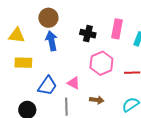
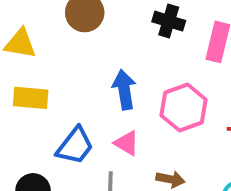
black cross: (88, 34) -> (169, 21), moved
blue arrow: (51, 41) -> (124, 90), moved

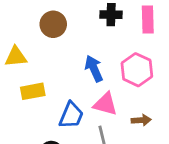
pink triangle: (127, 143) -> (105, 104), size x1.4

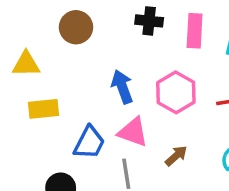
brown arrow: (141, 120) -> (176, 156), turned -42

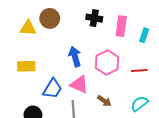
yellow triangle: (26, 64) -> (28, 28), moved
brown arrow: (176, 156) -> (104, 101), turned 72

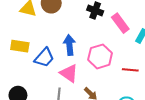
pink rectangle: (121, 26) -> (120, 23), turned -54
blue trapezoid: (52, 89) -> (44, 58), moved

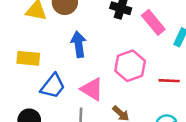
blue arrow: (69, 45) -> (79, 44), moved
blue trapezoid: (44, 58) -> (53, 86), moved

